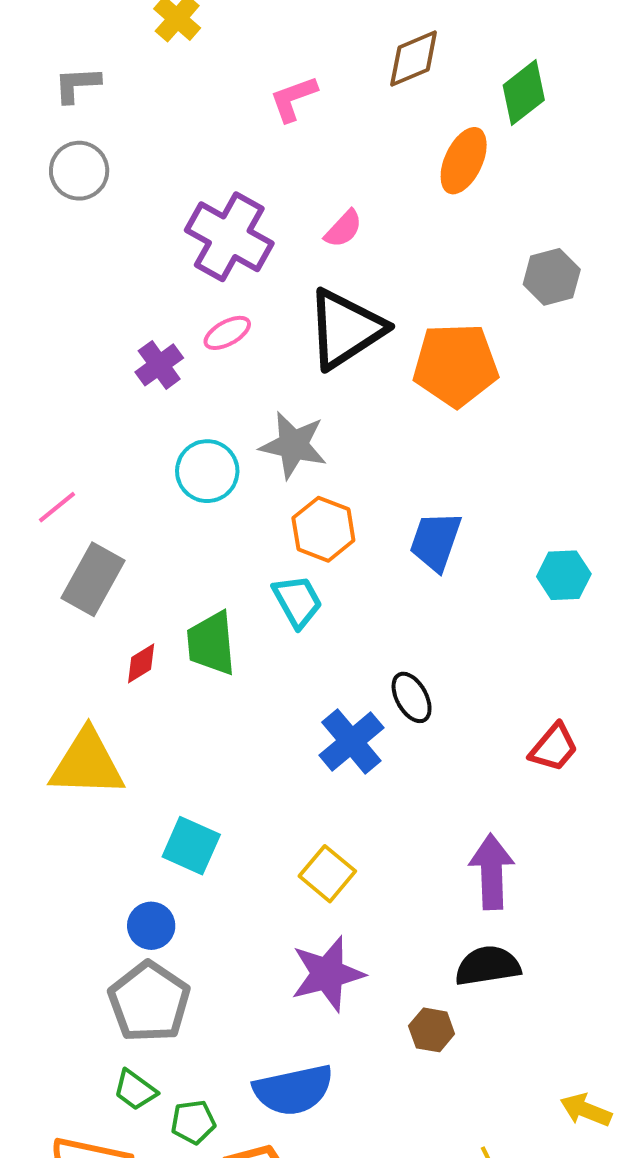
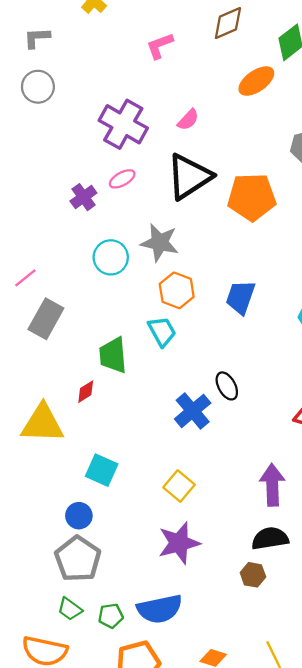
orange ellipse: (464, 161) -> (256, 81), turned 30
red diamond: (141, 663) -> (86, 392), moved
brown hexagon: (432, 1030) -> (253, 575), moved
green pentagon: (193, 1122) -> (111, 616), moved

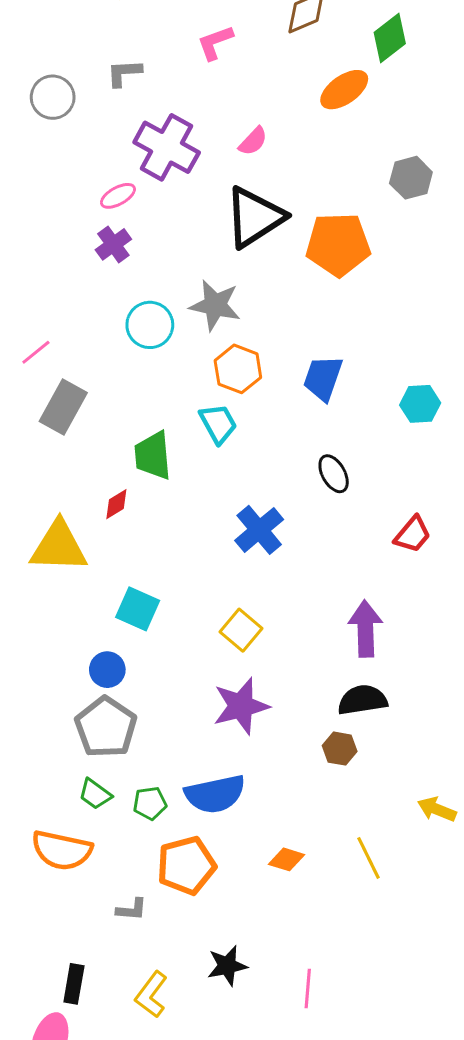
gray L-shape: (37, 38) -> (124, 73), moved
pink ellipse: (122, 179) -> (118, 196), moved
black ellipse: (227, 386) -> (334, 474), moved

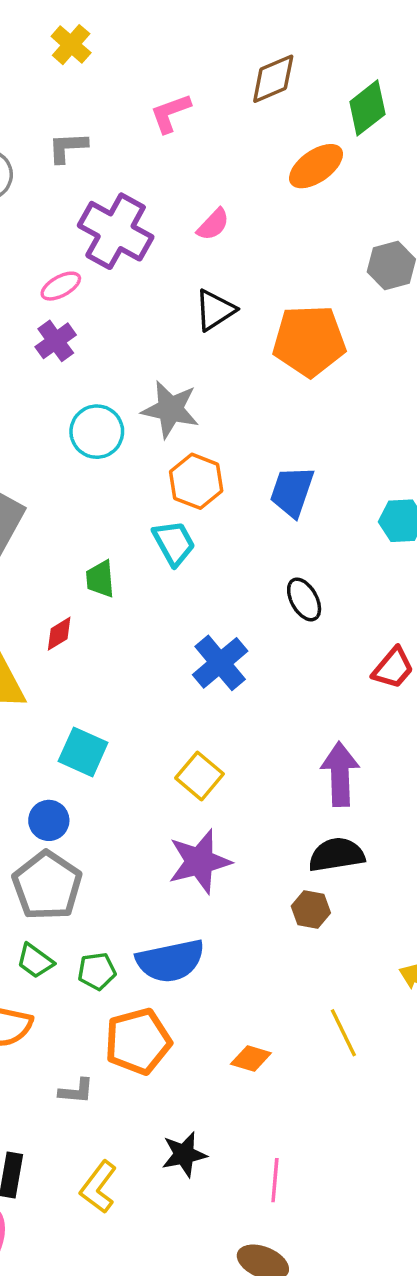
black triangle: (255, 217) -> (215, 310), size x0.6
green trapezoid: (153, 456) -> (100, 579), size x0.7
orange diamond: (286, 859) -> (251, 1059), moved

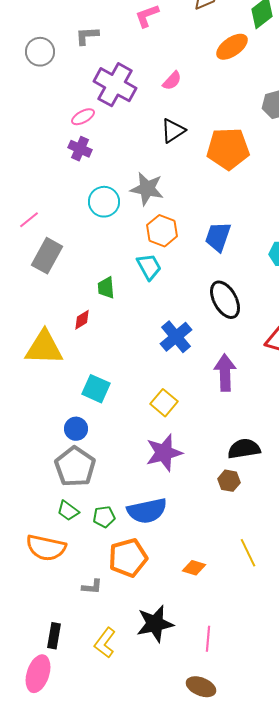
purple cross: (56, 341) -> (80, 149), turned -30
black ellipse: (304, 599) -> (225, 300), size x1.5
purple arrow: (340, 774) -> (225, 373), moved
black star: (184, 1154) -> (155, 624), size x1.4

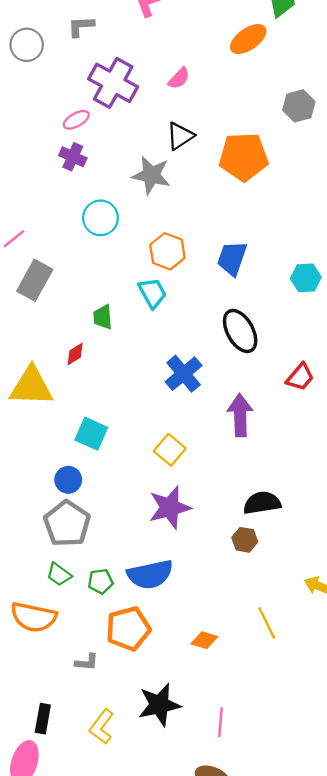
gray star: (147, 189) -> (151, 175), moved

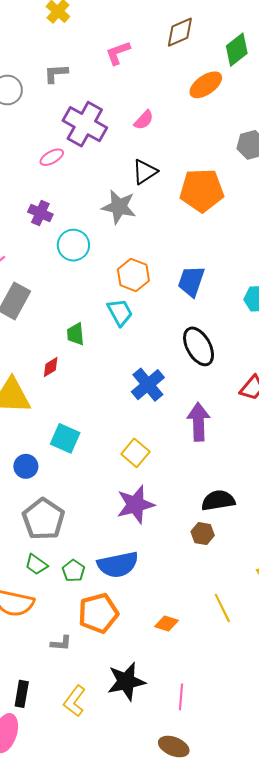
purple cross: (73, 157) -> (40, 213), moved
blue circle: (68, 480) -> (26, 466), moved
green pentagon: (100, 581) -> (73, 571), turned -30

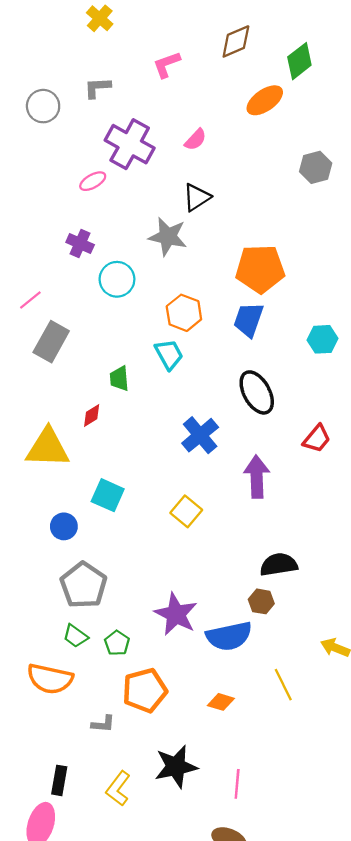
orange pentagon: (202, 190) -> (260, 269), moved
purple star: (135, 505) -> (176, 614), moved, turned -30
blue semicircle: (118, 565) -> (229, 636), moved

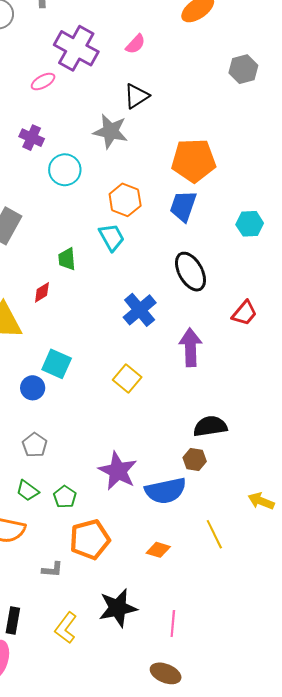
blue circle: (64, 526) -> (33, 388), moved
gray pentagon: (83, 585) -> (35, 445), size x0.6

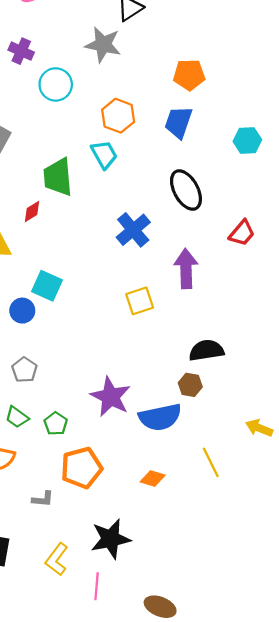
orange pentagon: (194, 160) -> (189, 75), size x0.7
green trapezoid: (67, 259) -> (58, 177), size x1.6
yellow square: (127, 378) -> (140, 301), moved, turned 32
pink line: (173, 624) -> (97, 586), moved

